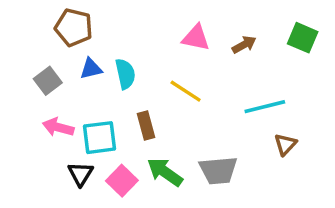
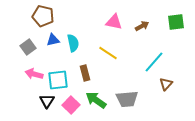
green square: (303, 38) -> (176, 22), turned -30
cyan line: (265, 107) -> (154, 62), turned -35

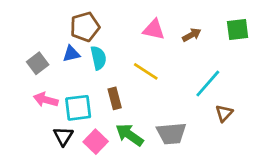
brown pentagon: (43, 16) -> (85, 27), moved, turned -30

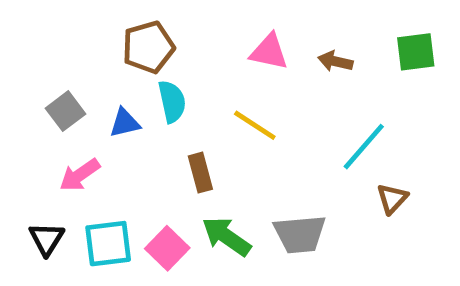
brown arrow: (192, 35) -> (335, 61), turned -138
blue triangle: (71, 54) -> (125, 123), moved
pink arrow: (46, 100) -> (80, 175), turned -50
cyan square: (78, 108) -> (108, 244), moved
black triangle: (63, 136) -> (47, 239), moved

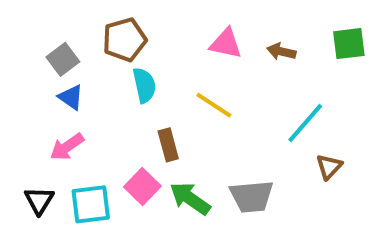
gray square: (66, 111) -> (63, 59), moved
blue triangle: (125, 123) -> (71, 97), moved, turned 48
pink square: (167, 248) -> (142, 187), moved

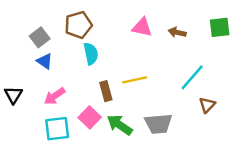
yellow line: (214, 105) -> (135, 80), moved, turned -45
pink arrow: (67, 147) -> (55, 96), moved
black triangle: (39, 200) -> (13, 95), moved

